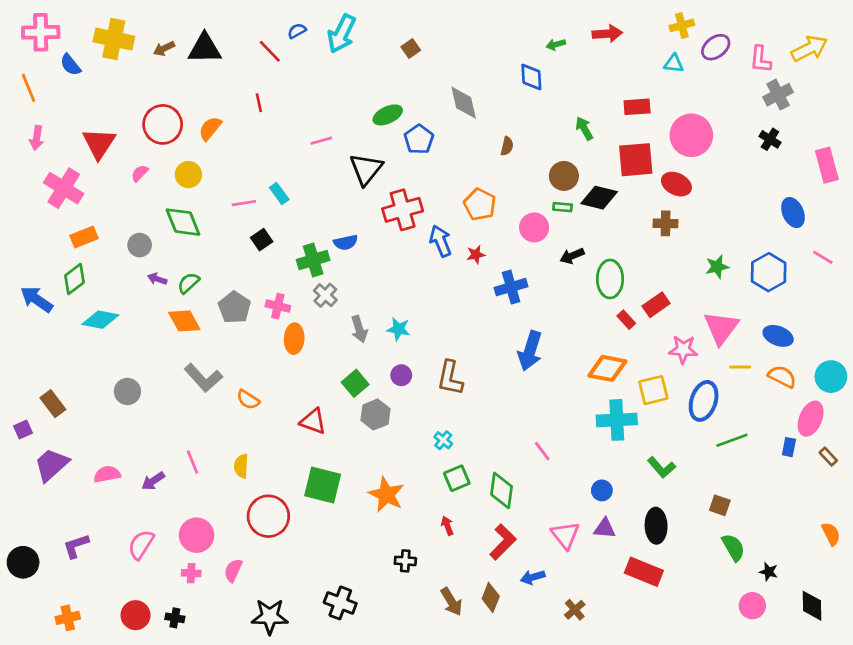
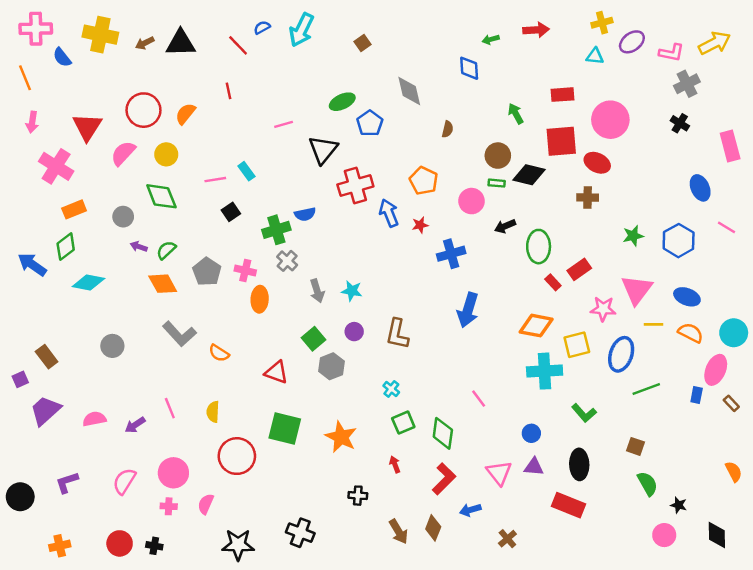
pink L-shape: (760, 59) -> (671, 53), turned -85
pink semicircle: (140, 173) -> (123, 153), size x1.6

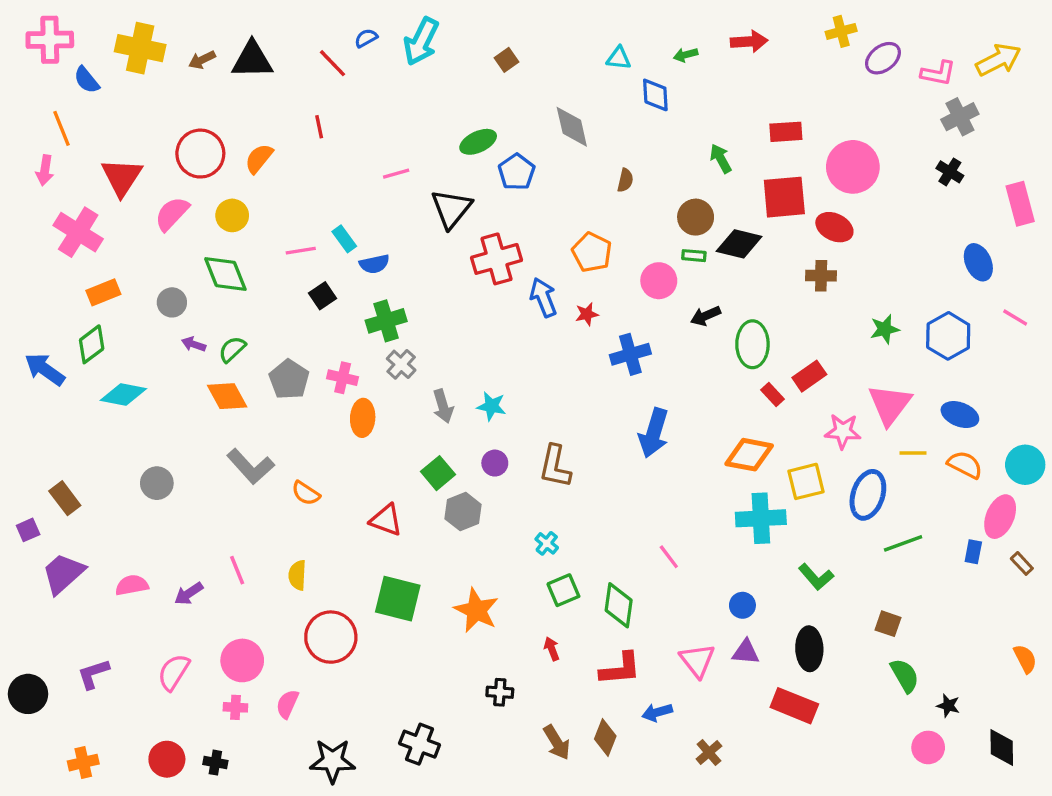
cyan triangle: (595, 56) -> (619, 58), moved
orange line: (25, 78) -> (61, 128), moved
blue semicircle: (305, 214) -> (374, 264), moved
red L-shape: (444, 479) -> (620, 669), turned 40

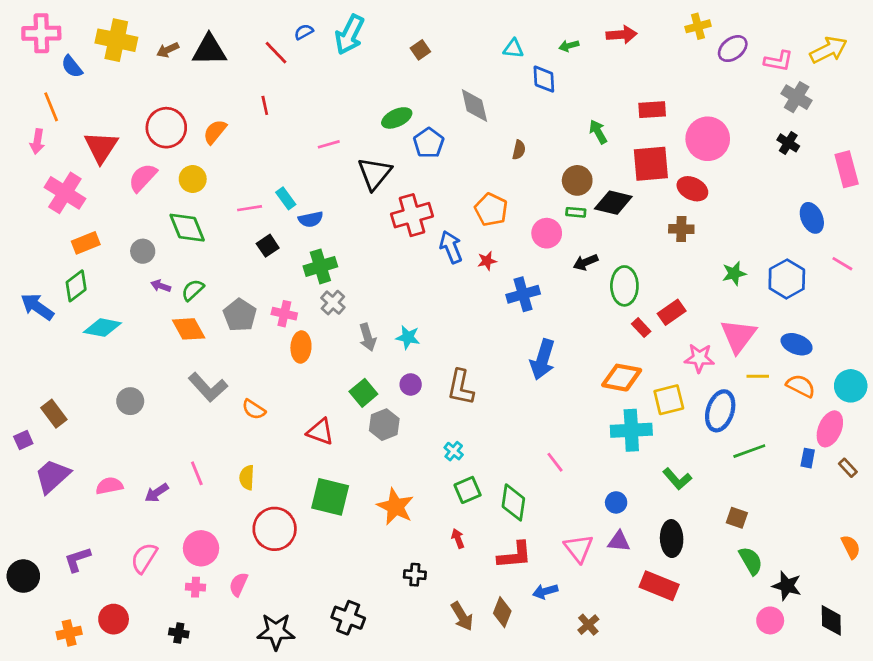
gray cross: (960, 117) -> (797, 97), turned -32
black star: (948, 706) -> (787, 586), size x1.5
red circle: (167, 759) -> (114, 619), moved

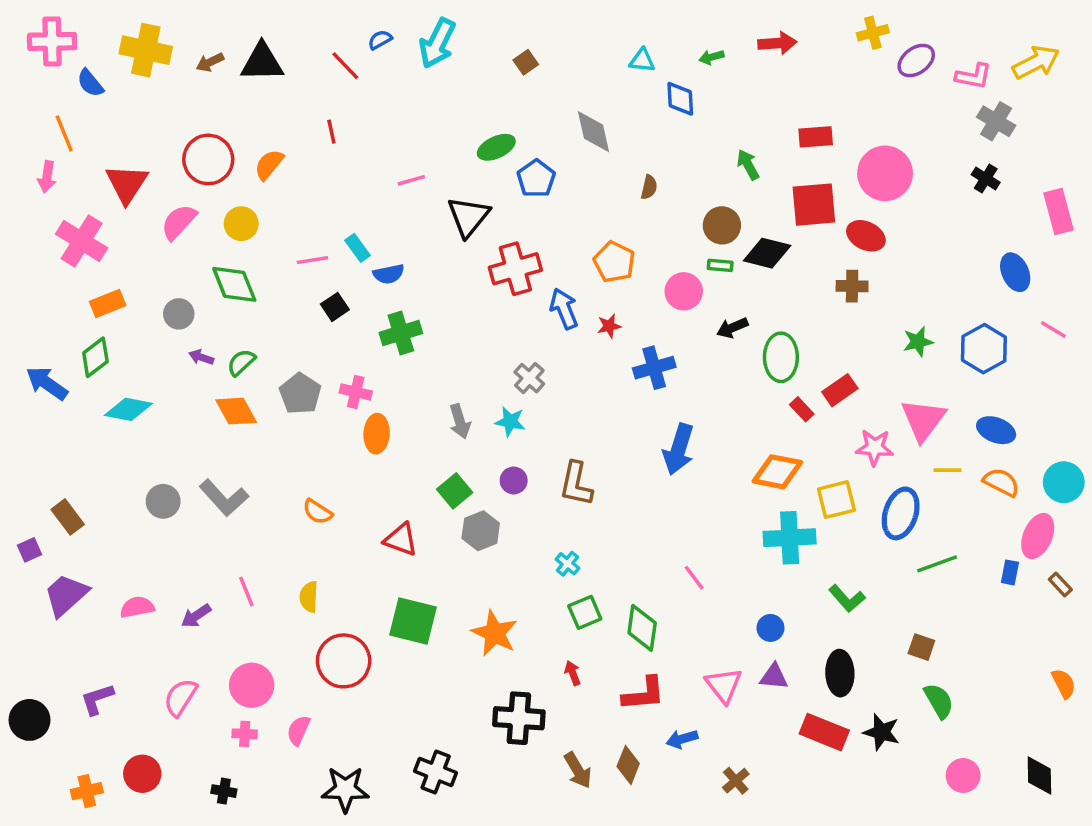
gray cross: (333, 303) -> (529, 378), moved
gray L-shape: (208, 387) -> (224, 498), moved
black cross: (415, 575) -> (519, 718), size x1.8
black star: (787, 586) -> (882, 732), moved

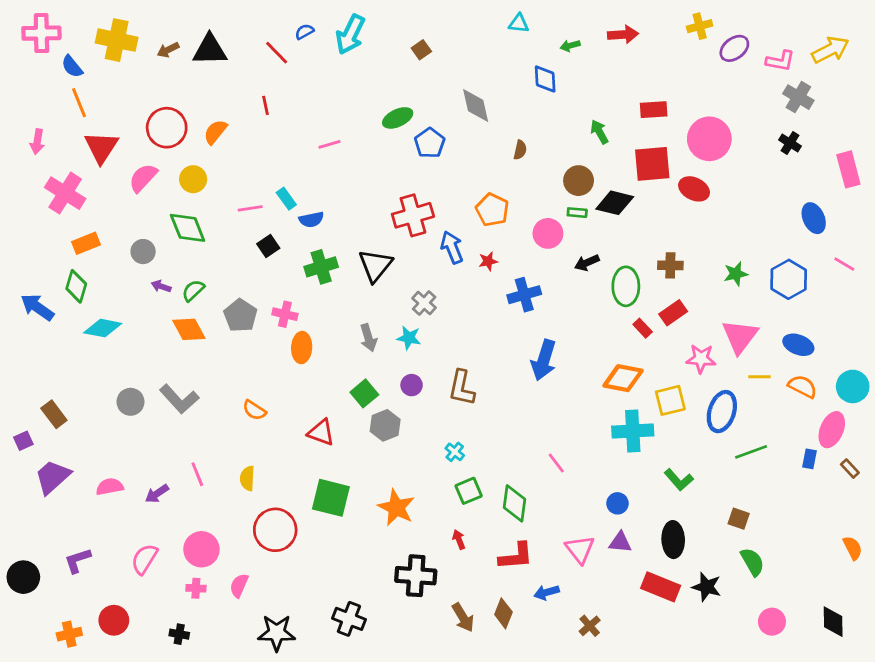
cyan triangle: (642, 61) -> (519, 23), moved
orange line: (64, 133) -> (79, 103), moved
black triangle: (469, 217) -> (375, 265), moved
brown cross: (852, 286) -> (670, 265), moved
green diamond: (95, 357) -> (76, 286), turned -36

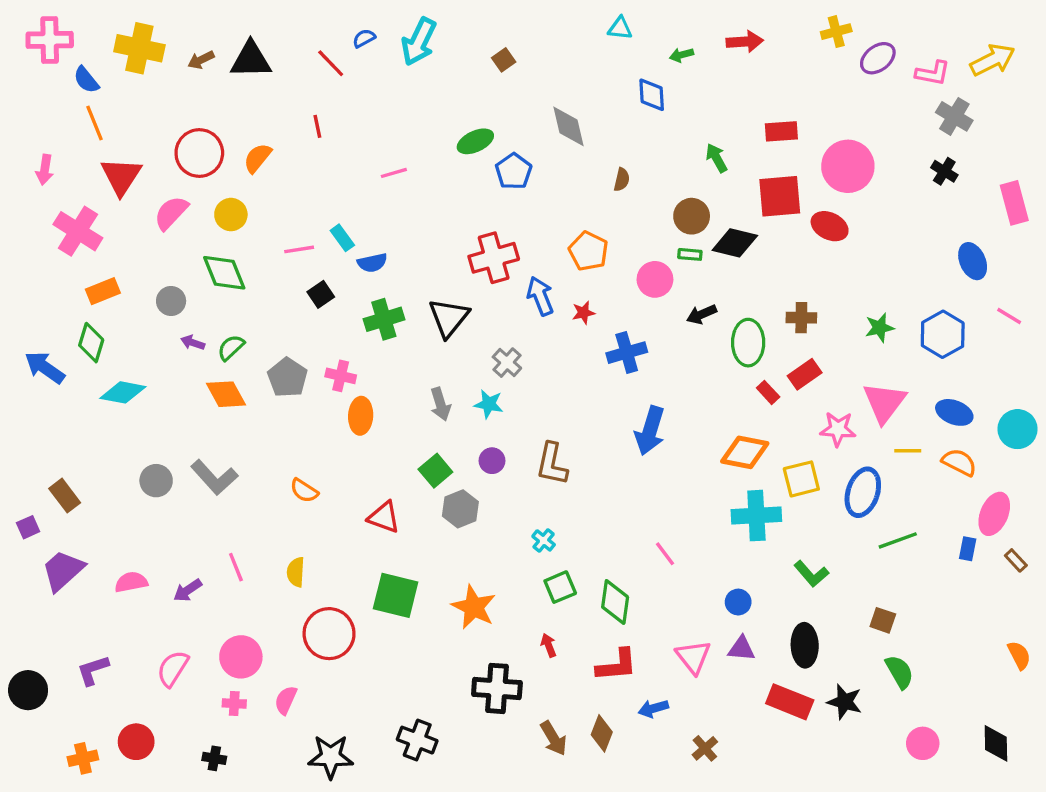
cyan circle: (853, 386) -> (1018, 429), moved

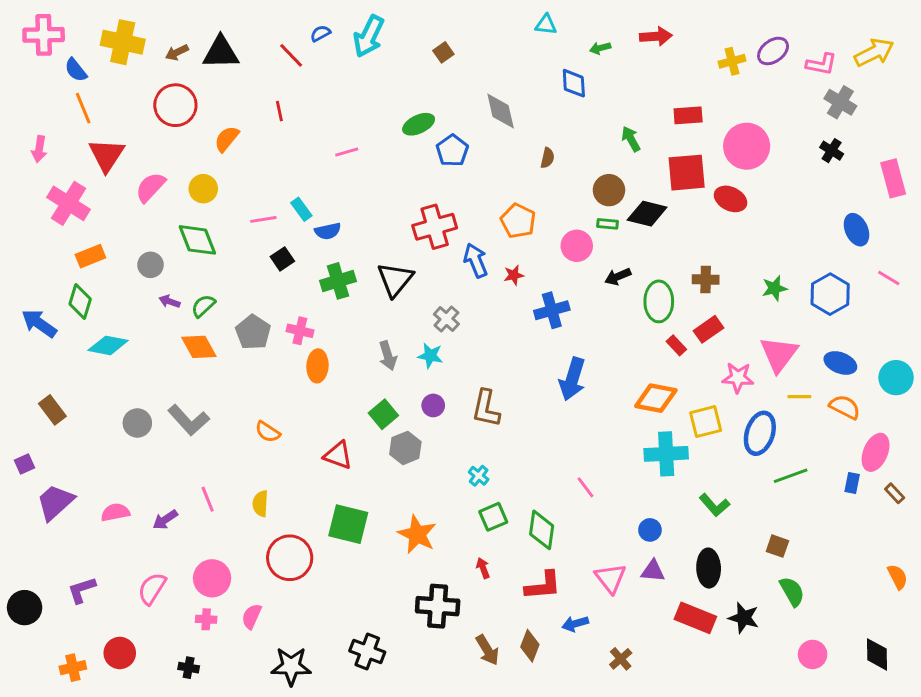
yellow cross: (836, 32) -> (732, 61), moved
red circle: (199, 153) -> (175, 105), moved
brown rectangle: (65, 496) -> (52, 410), moved

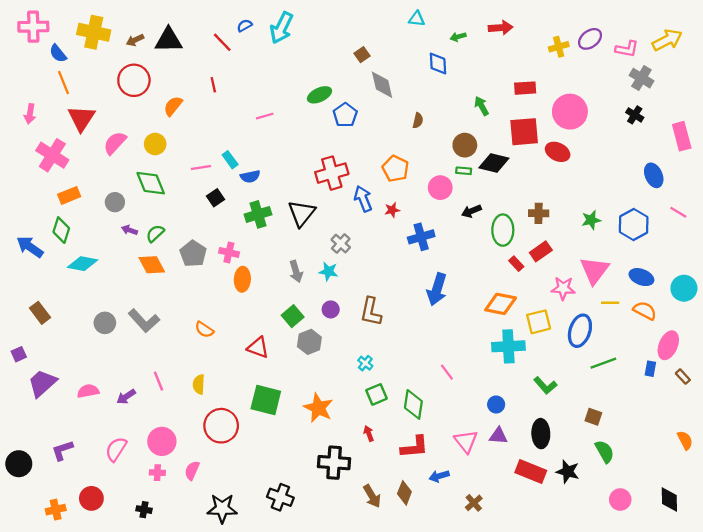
brown square: (443, 52) -> (362, 55), moved

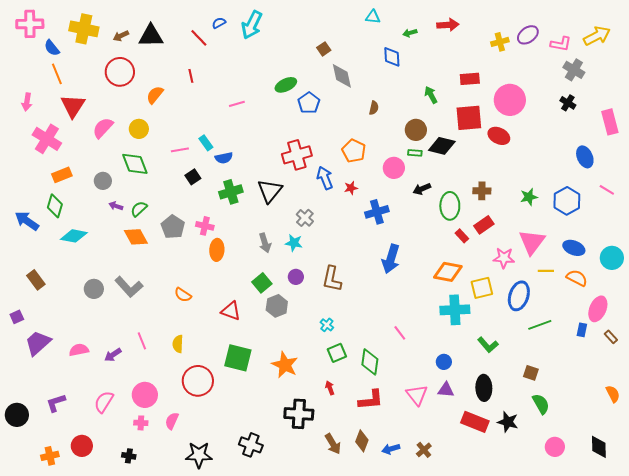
blue arrow: (439, 476) -> (391, 449), moved

